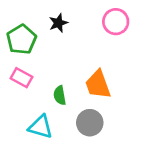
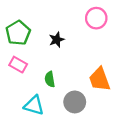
black star: (58, 23) -> (57, 40), moved
orange trapezoid: (98, 84) -> (100, 79), moved

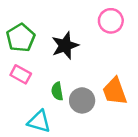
black star: (57, 40) -> (65, 46), size x1.5
gray circle: (75, 102) -> (82, 100), moved

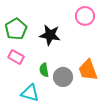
black star: (65, 46) -> (50, 35), turned 30

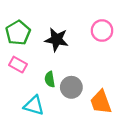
pink circle: (85, 16) -> (102, 31), moved
orange trapezoid: (88, 70) -> (101, 102), moved

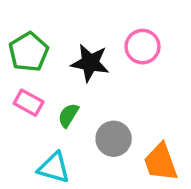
pink circle: (102, 31) -> (142, 47), moved
green semicircle: (50, 79) -> (68, 115), moved, turned 42

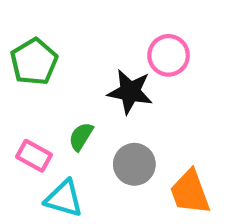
black star: (90, 63) -> (130, 92), moved
pink rectangle: (29, 103) -> (34, 156), moved

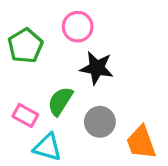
pink circle: (169, 55) -> (78, 27), moved
green semicircle: (81, 137) -> (60, 101), size x1.4

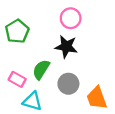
pink circle: (78, 27) -> (71, 18), moved

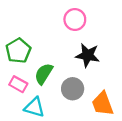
green pentagon: (17, 31) -> (18, 51), moved
black star: (66, 47) -> (88, 55), moved

